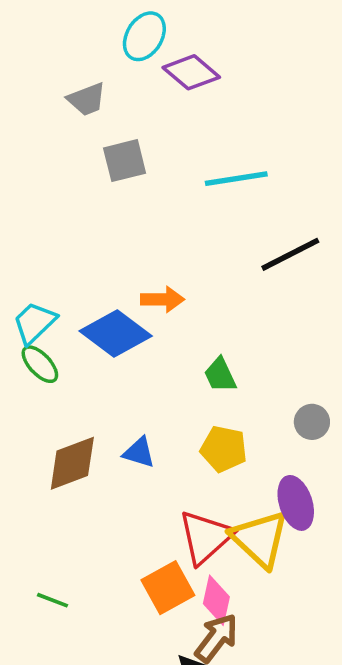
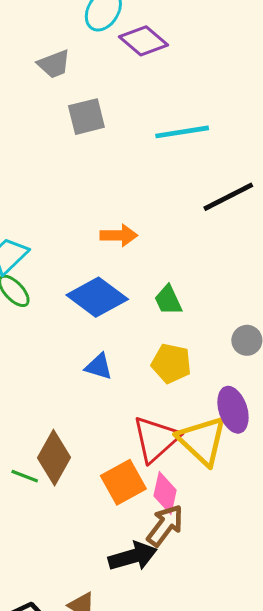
blue diamond: (116, 334) -> (97, 297), moved
brown diamond: (72, 463) -> (54, 458), moved, turned -40
green line: (53, 600) -> (25, 476), moved

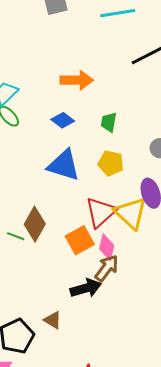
orange arrow: (119, 235) -> (77, 80), size x1.4
blue diamond: (97, 297) -> (63, 120), size x0.6
green trapezoid: (168, 300) -> (109, 122), turned 35
blue triangle: (99, 367) -> (64, 165), size x1.8

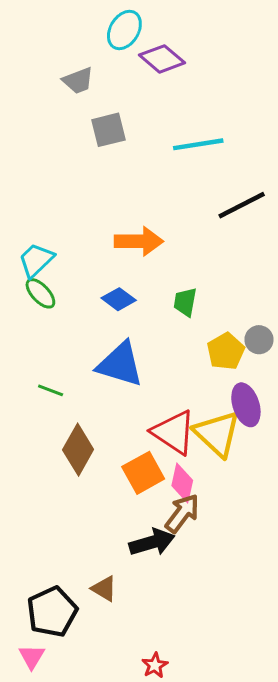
yellow pentagon: (111, 163) -> (226, 351), moved, turned 30
red triangle: (101, 212) -> (174, 432), turned -44
green line: (16, 236) -> (51, 390), moved

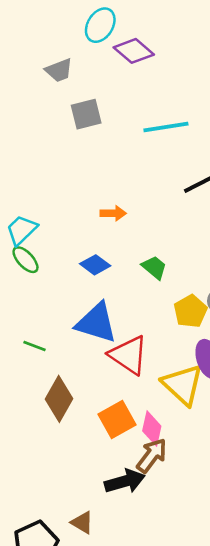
orange arrow: (139, 241) -> (113, 213), size x0.6
green trapezoid: (185, 302) -> (154, 267), turned 120
red triangle: (174, 432) -> (129, 355), moved

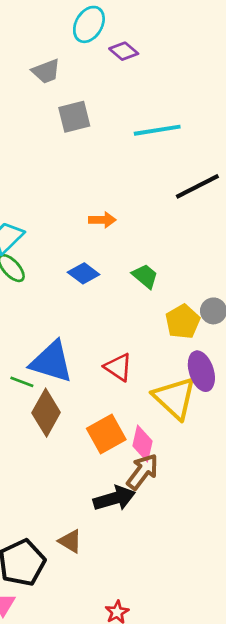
purple diamond: (134, 51) -> (124, 51), size x0.7
blue triangle: (96, 323) -> (51, 362), moved
green line: (35, 346) -> (22, 382), moved
red triangle: (129, 355) -> (118, 367), size x0.7

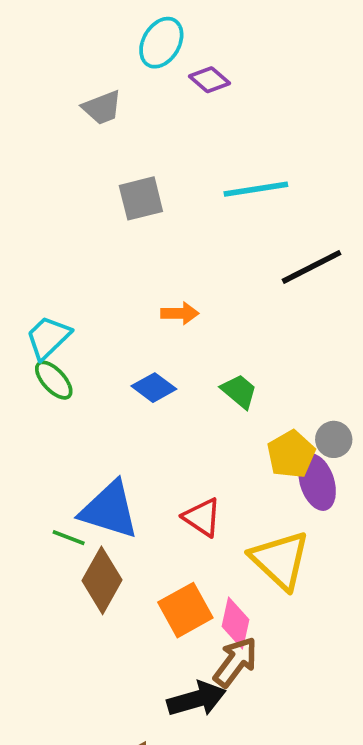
gray square: (74, 117) -> (141, 198), moved
purple ellipse: (201, 371) -> (317, 482), moved

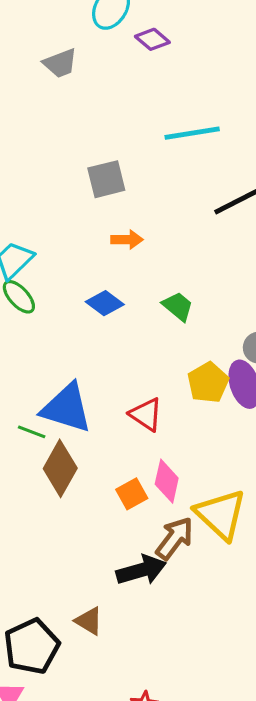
gray square: (141, 198) -> (106, 179), moved
yellow pentagon: (291, 454) -> (208, 383), moved
yellow triangle: (280, 560) -> (221, 514), moved
orange square: (185, 610) -> (132, 494), size x0.7
pink diamond: (235, 623) -> (167, 481), moved

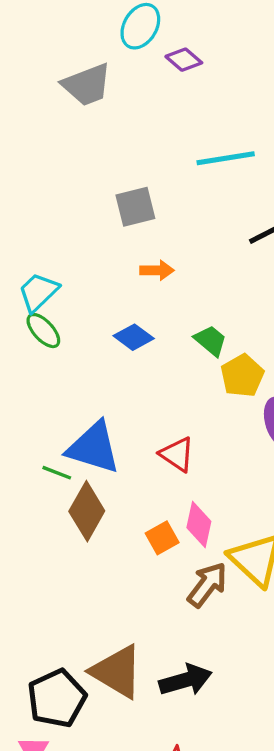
gray trapezoid: (60, 63) -> (87, 85), size x1.4
yellow pentagon: (208, 383) -> (242, 376), moved
black arrow: (141, 570) -> (185, 680), moved
brown triangle: (89, 621) -> (117, 672), size x1.8

